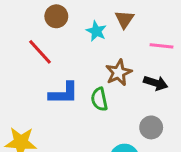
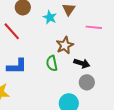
black arrow: (156, 83) -> (82, 63), moved
blue L-shape: (64, 93) -> (17, 66), moved

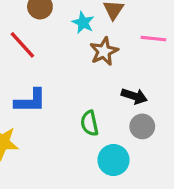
brown star: (65, 45) -> (104, 51), moved
green semicircle: (52, 63) -> (90, 123), moved

